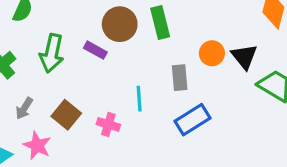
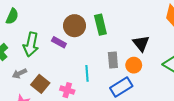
orange circle: (212, 53) -> (134, 65), moved
black triangle: (244, 57) -> (141, 43), moved
gray arrow: (24, 108) -> (19, 73), moved, turned 32

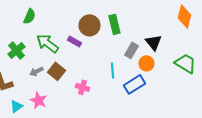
green arrow: (31, 44) -> (47, 43), turned 115
gray rectangle: (113, 60) -> (131, 50), moved, turned 35
cyan line: (87, 73) -> (112, 70), moved
brown square: (40, 84) -> (56, 71), moved

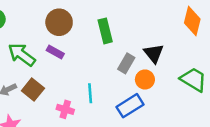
brown circle: (89, 25) -> (59, 22), moved
cyan line: (112, 70) -> (90, 93), moved

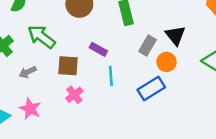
purple rectangle: (55, 52) -> (98, 49), moved
brown square: (33, 89) -> (68, 66), moved, turned -35
pink cross: (65, 109) -> (74, 95), moved, turned 35

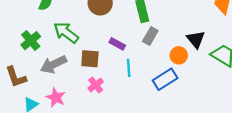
black triangle: (175, 35) -> (196, 39), moved
gray rectangle: (148, 46) -> (150, 36), moved
gray arrow: (28, 72) -> (54, 64), size x1.6

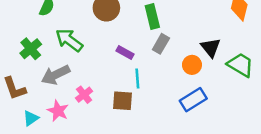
brown square: (90, 59) -> (123, 101), moved
blue rectangle: (165, 79) -> (193, 100), moved
pink cross: (96, 85) -> (84, 95), moved

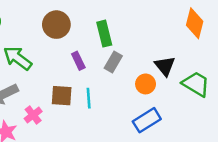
purple rectangle: (125, 52) -> (78, 61), moved, turned 35
brown square: (123, 101) -> (62, 96), moved

